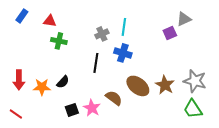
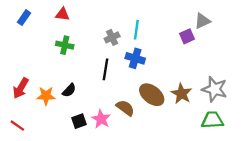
red triangle: (50, 21) -> (63, 14), moved
red arrow: (19, 80) -> (21, 88), turned 30
green trapezoid: (193, 109) -> (212, 120), turned 120

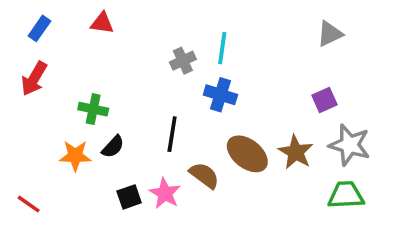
purple square: (187, 36) -> (324, 100), moved
green cross: (65, 45) -> (93, 109), moved
black line: (105, 69) -> (172, 134), moved
red arrow: (21, 88) -> (34, 79), moved

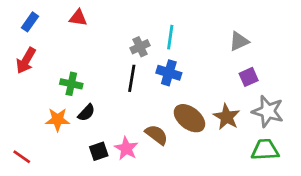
gray triangle: (330, 34) -> (239, 41), moved
black line: (172, 134) -> (132, 78), moved

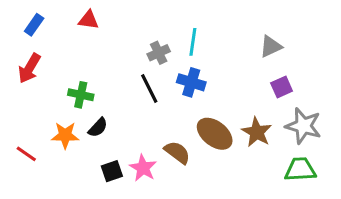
black line: (132, 78) -> (149, 89), turned -36
red line: (22, 157) -> (26, 154), moved

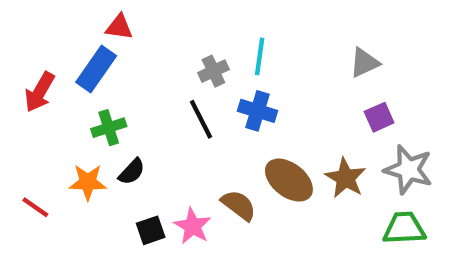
blue rectangle: (34, 25) -> (96, 69), moved, size x1.5
green cross: (81, 95) -> (109, 128), turned -30

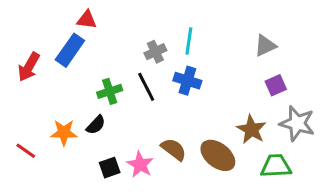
green cross: (109, 128) -> (110, 91), moved
brown ellipse: (289, 180) -> (218, 155), moved
green trapezoid: (404, 228) -> (276, 166), moved

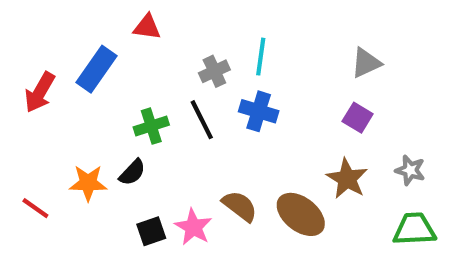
red triangle: (87, 20) -> (147, 27), moved
purple square: (276, 85) -> (358, 118), moved, turned -35
gray star: (297, 123) -> (410, 170), size x0.6
green trapezoid: (276, 166) -> (414, 229), moved

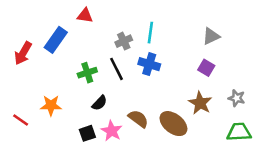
black semicircle: (132, 172) -> (99, 103), moved

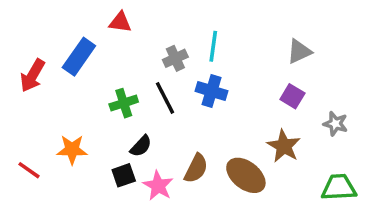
gray star: (237, 98) -> (335, 124), moved
brown semicircle: (138, 119) -> (196, 168), turned 80
black square: (87, 133) -> (124, 175), moved

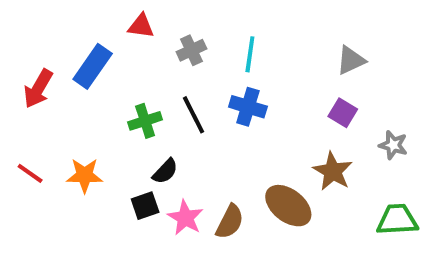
gray cross: (175, 58) -> (191, 50), moved
brown semicircle: (196, 168) -> (230, 222), moved
red line: (29, 170) -> (30, 173), moved

